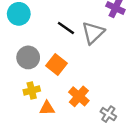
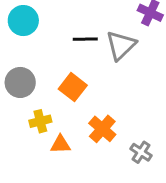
black line: (66, 28) -> (85, 39), turned -36
gray circle: (28, 57) -> (20, 82), moved

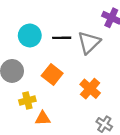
cyan circle: (23, 21) -> (30, 35), moved
orange cross: (102, 129) -> (90, 89), moved

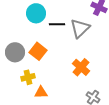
cyan circle: (30, 35) -> (36, 13), moved
orange square: (52, 75) -> (38, 51), moved

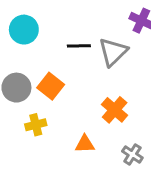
cyan circle: (36, 13) -> (24, 30), moved
orange triangle: (41, 92) -> (85, 144), moved

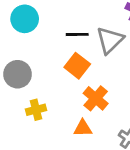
orange square: (51, 86) -> (77, 66), moved
orange cross: (115, 110) -> (96, 98), moved

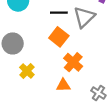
yellow cross: (36, 110) -> (27, 71), turned -32

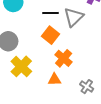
yellow cross: (27, 71) -> (21, 66), size x1.5

